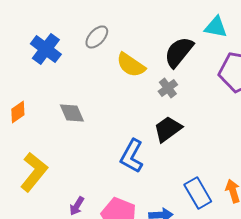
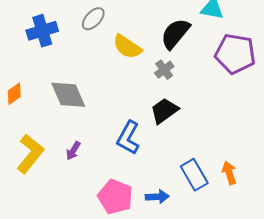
blue cross: (46, 49) -> (42, 31), turned 36
gray diamond: (72, 113) -> (68, 95), size x1.4
purple arrow: (77, 206) -> (73, 151), moved

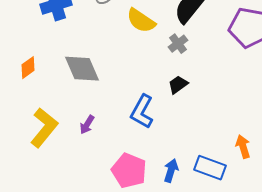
black trapezoid: (164, 111) -> (178, 85), size x0.7
blue rectangle: (194, 175) -> (210, 168), moved, turned -40
blue arrow: (157, 197) -> (171, 171), turned -70

